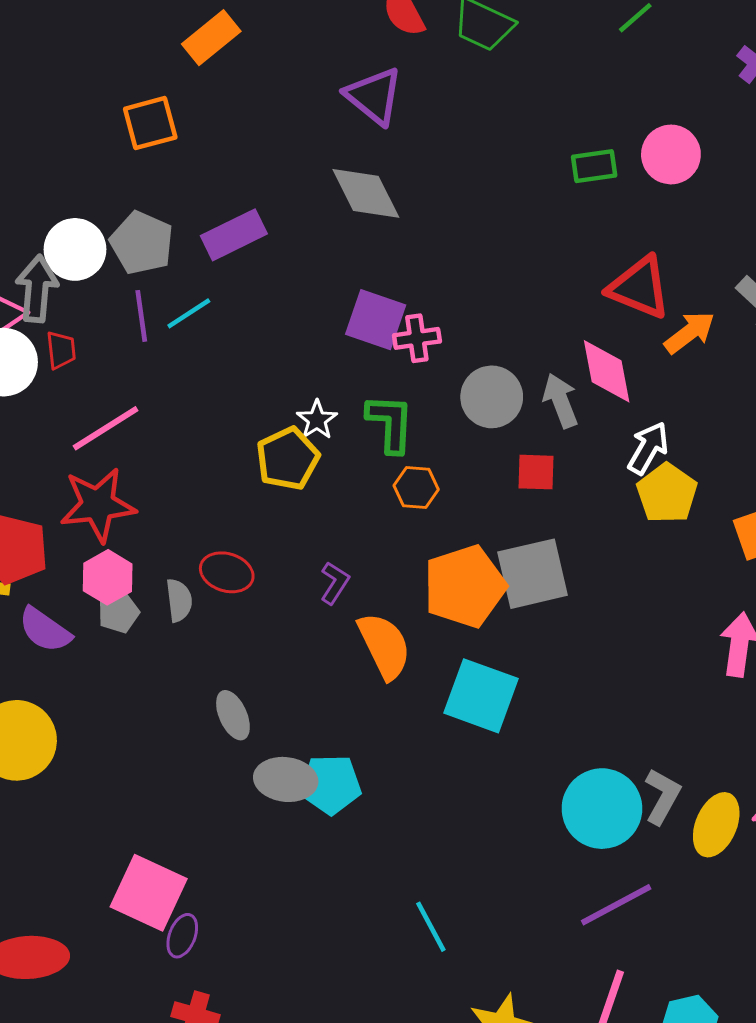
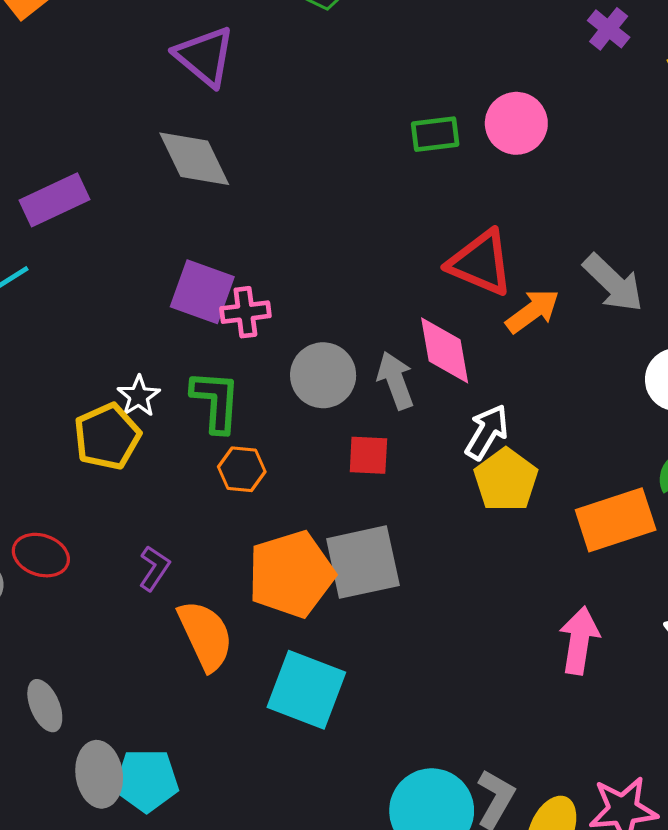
gray ellipse: (286, 779) -> (99, 774), turned 74

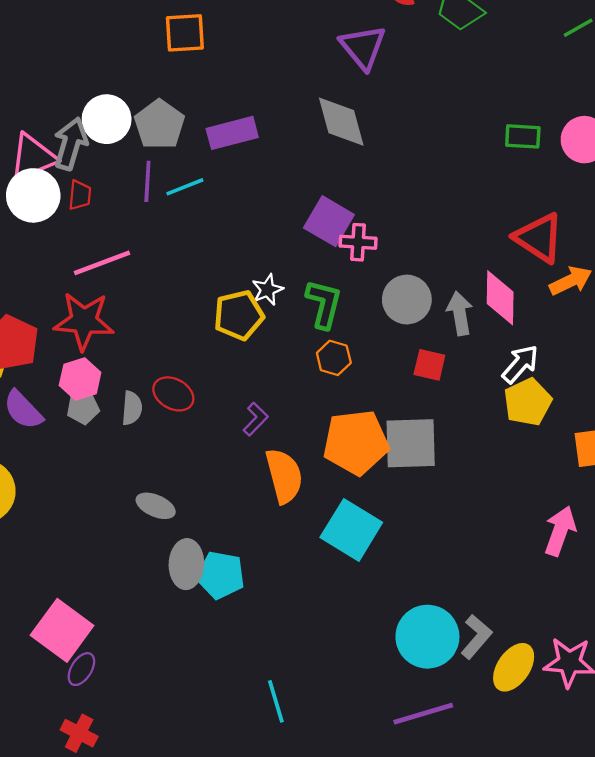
gray ellipse: (45, 706) -> (156, 506), turned -54

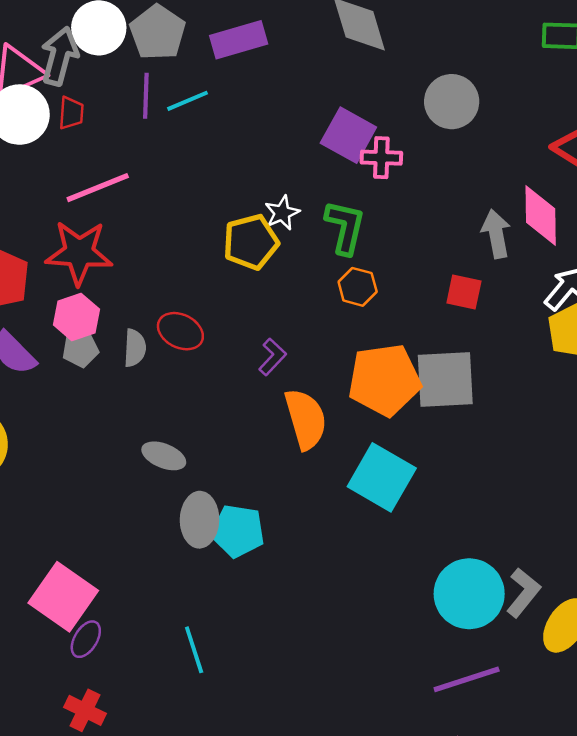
gray circle: (407, 300) -> (452, 102), moved
cyan line: (276, 701) -> (194, 650), moved

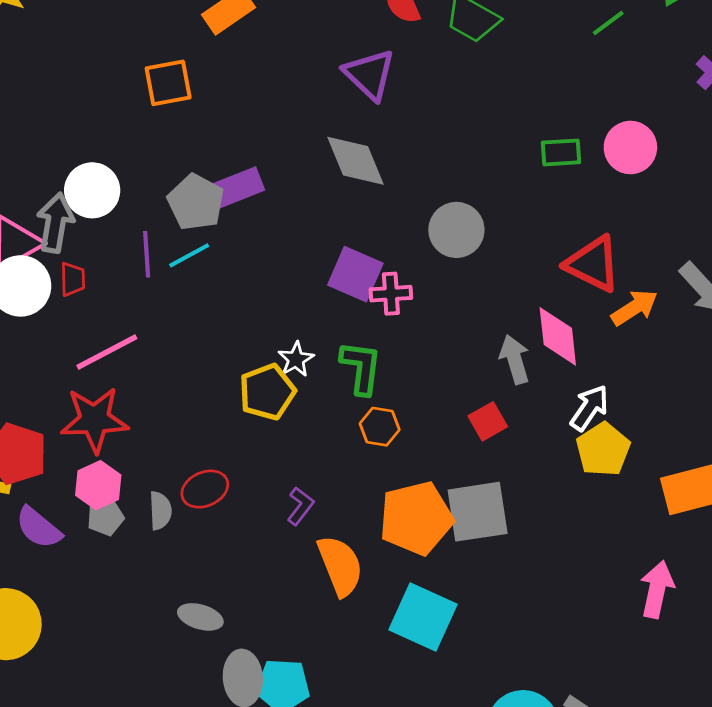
gray pentagon: (158, 32) -> (196, 202), moved
red square: (464, 292) -> (488, 421), turned -36
red ellipse: (180, 331) -> (205, 489), turned -45

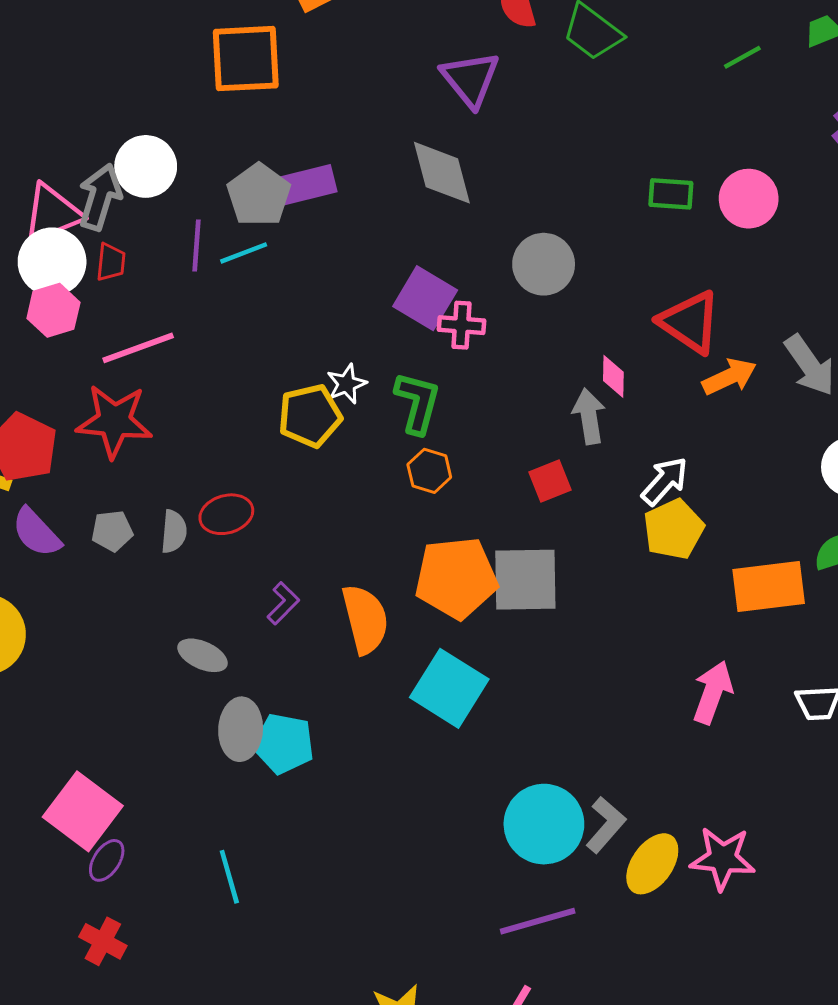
orange square: (168, 83) -> (246, 59), size x1.4
pink diamond: (558, 336) -> (613, 376), moved, size x0.6
pink hexagon: (98, 485) -> (53, 310), moved
purple L-shape: (300, 506) -> (283, 603), moved

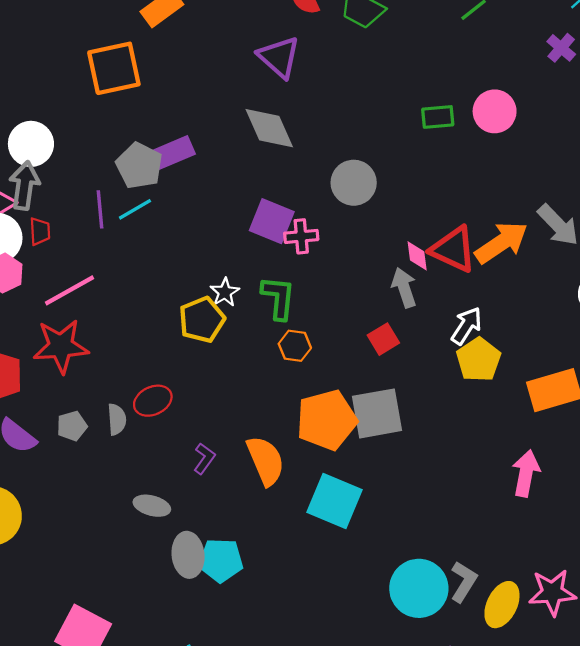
white circle: (146, 166) -> (31, 144), moved
red triangle: (690, 322) -> (453, 249), moved
orange arrow: (729, 377) -> (501, 243), size x1.4

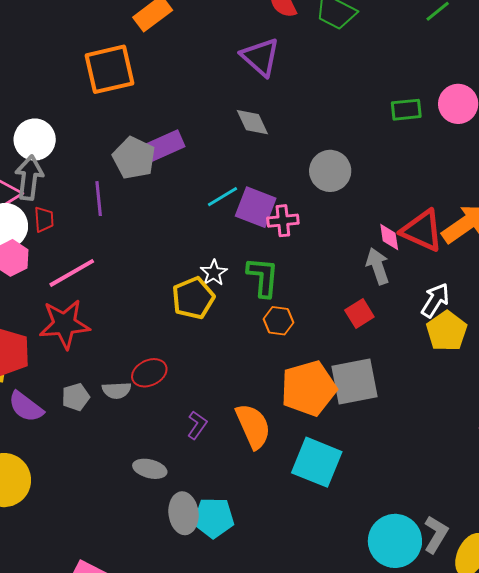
gray diamond: (269, 128) -> (252, 122), size x0.7
cyan line: (135, 209) -> (223, 197), moved
gray semicircle: (117, 419) -> (117, 390), turned 92

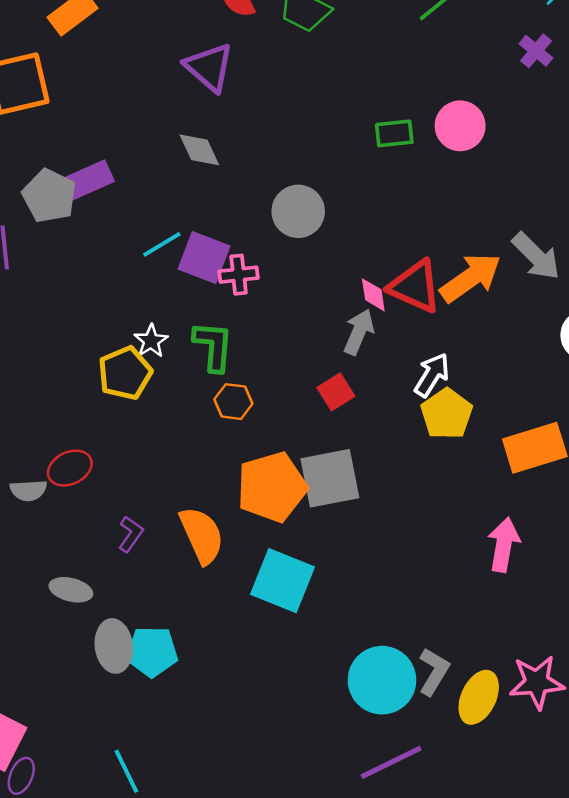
gray arrow: (378, 266) -> (359, 332), turned 42

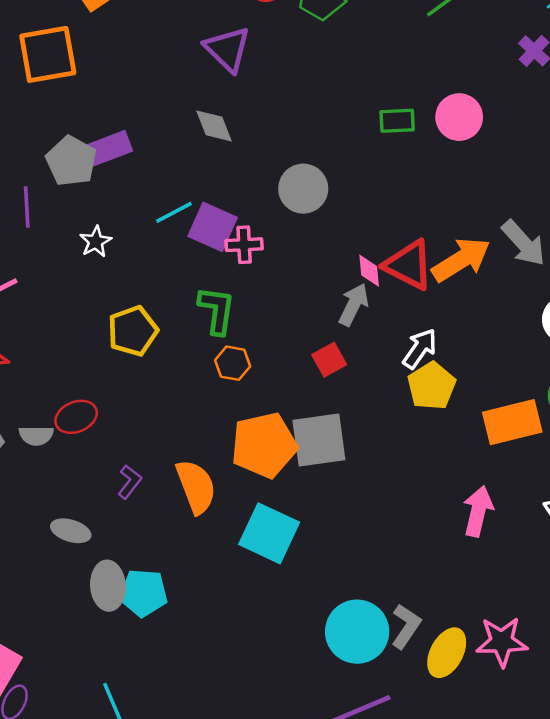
white star: (151, 341) -> (96, 242), moved

